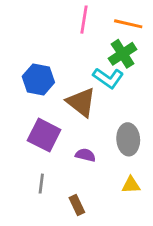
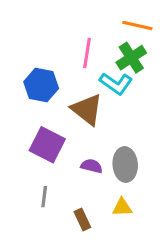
pink line: (84, 20) -> (87, 53), moved
gray ellipse: (128, 139) -> (125, 165), moved
yellow triangle: (131, 185) -> (122, 207), moved

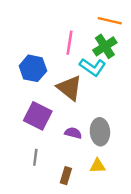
brown rectangle: (82, 219) -> (66, 176), turned 42

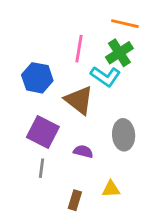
gray ellipse: (100, 132) -> (124, 135), moved
gray line: (35, 157) -> (41, 168), moved

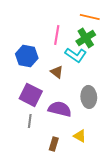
brown triangle: (79, 100) -> (57, 72), size x0.6
purple semicircle: (83, 152) -> (60, 109), size x1.6
yellow triangle: (111, 189) -> (80, 136), turned 32

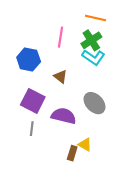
cyan L-shape: (76, 55) -> (93, 57), moved
gray ellipse: (89, 97) -> (94, 103), turned -40
brown rectangle: (54, 144) -> (72, 153), moved

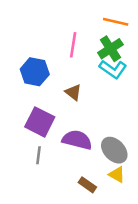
gray ellipse: (94, 103) -> (114, 150), moved
yellow triangle: (85, 145) -> (117, 175), moved
brown rectangle: (72, 153) -> (87, 185), turned -72

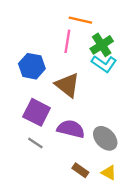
orange line: (116, 22) -> (80, 20), moved
brown triangle: (73, 92) -> (67, 85), size x1.6
gray line: (39, 155) -> (35, 143), turned -63
yellow triangle: (117, 175) -> (109, 173), moved

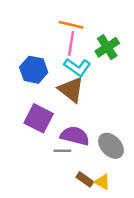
orange line: (80, 20) -> (71, 25), moved
cyan L-shape: (104, 64) -> (77, 67), moved
gray line: (35, 143) -> (62, 151), moved, turned -35
yellow triangle: (109, 173) -> (102, 182), moved

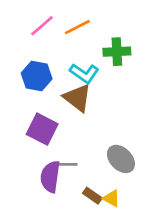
orange line: (71, 25) -> (77, 27), turned -40
pink line: (71, 43) -> (42, 26), moved, turned 40
green cross: (107, 47) -> (117, 52), turned 30
purple semicircle: (75, 136) -> (50, 177), moved, turned -96

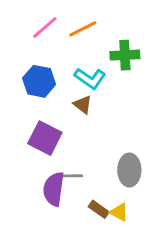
brown triangle: (77, 98) -> (83, 105), size x0.6
gray ellipse: (121, 159) -> (129, 170), turned 44

